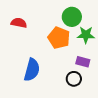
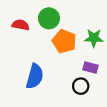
green circle: (72, 17) -> (49, 18), moved

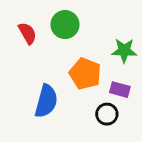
red semicircle: (21, 25) -> (27, 33), turned 49
orange pentagon: (64, 41) -> (85, 74), moved

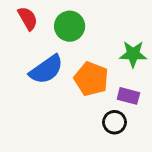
red semicircle: (27, 33) -> (28, 18), moved
blue semicircle: (46, 101) -> (46, 70), moved, turned 40

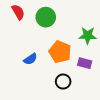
blue semicircle: (46, 70) -> (30, 59), moved, size x0.6
black circle: (114, 122) -> (63, 82), moved

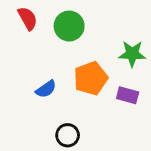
orange pentagon: (60, 52) -> (91, 78), turned 30
black circle: (63, 82) -> (68, 135), moved

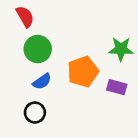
green circle: (69, 26) -> (38, 49), moved
black circle: (68, 135) -> (35, 113), moved

